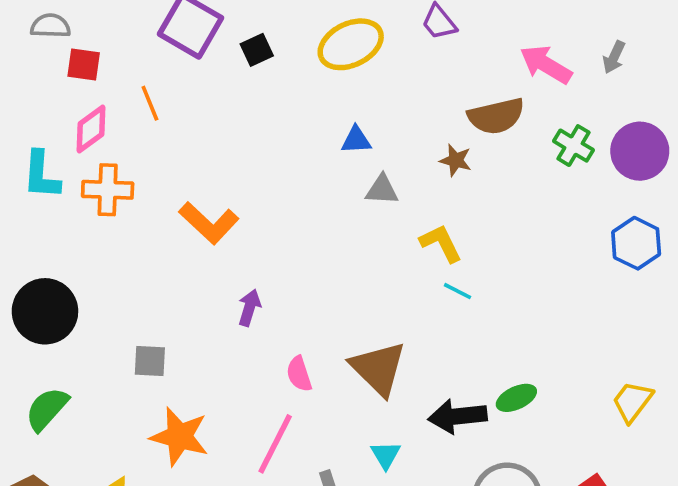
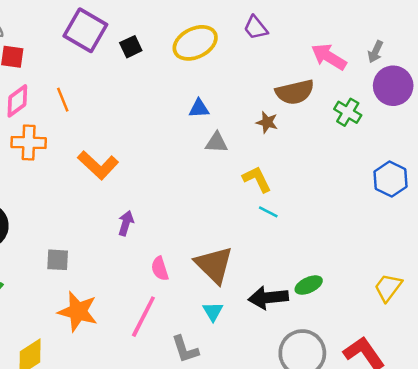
orange line: (150, 103) -> (63, 100), moved
purple circle: (640, 151) -> (393, 86), moved
cyan triangle: (386, 455) -> (213, 311), moved

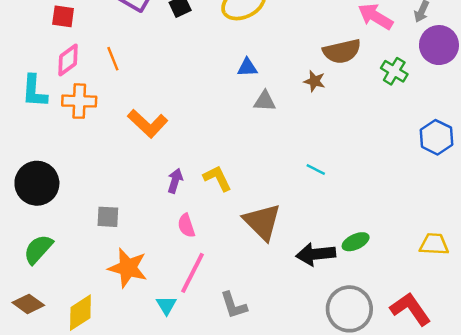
yellow L-shape: (257, 179) -> (217, 178), moved
pink semicircle: (160, 269) -> (186, 226), moved
yellow trapezoid: (388, 288) -> (434, 244), turned 56
cyan triangle: (213, 311) -> (166, 305), moved

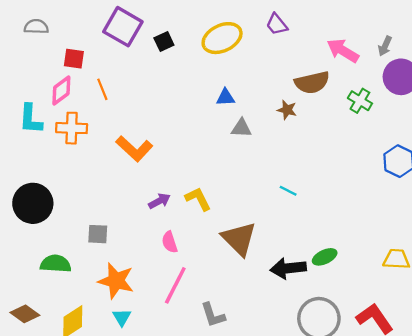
red square: (63, 16) -> (74, 59), moved
purple arrow: (175, 181) -> (159, 201), turned 45
green semicircle: (38, 249) -> (56, 264), moved, turned 52
cyan triangle: (166, 305) -> (122, 317), moved

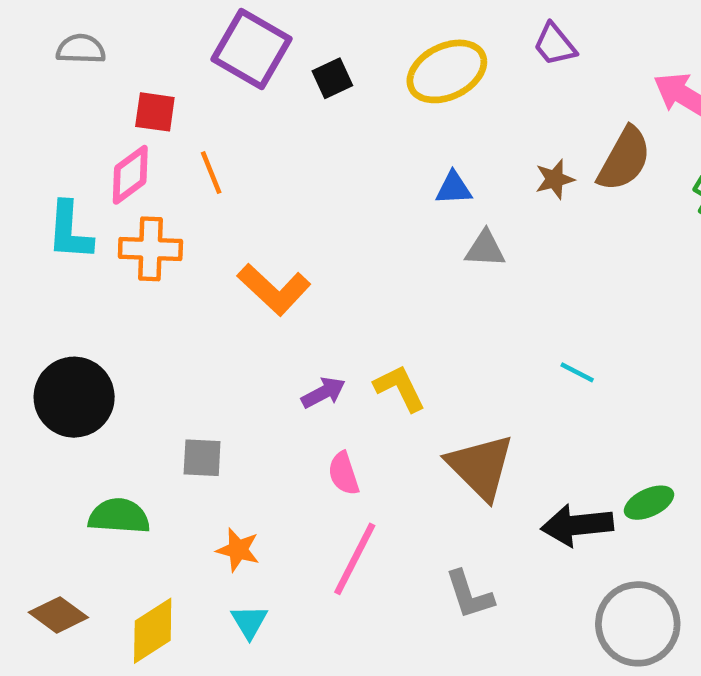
brown semicircle: (312, 83) -> (624, 159), turned -48
brown star: (287, 110) -> (555, 179), moved, turned -30
orange star: (116, 281) -> (238, 550), size x0.6
gray L-shape: (213, 315) -> (469, 595), moved

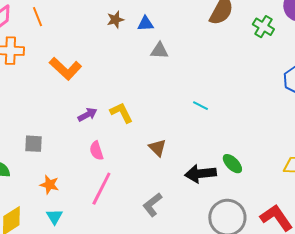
brown star: (555, 179) -> (115, 20), moved
brown triangle: (481, 467) -> (157, 148), size x0.6
green ellipse: (649, 503) -> (232, 164), turned 70
gray L-shape: (469, 595) -> (152, 205), turned 70

